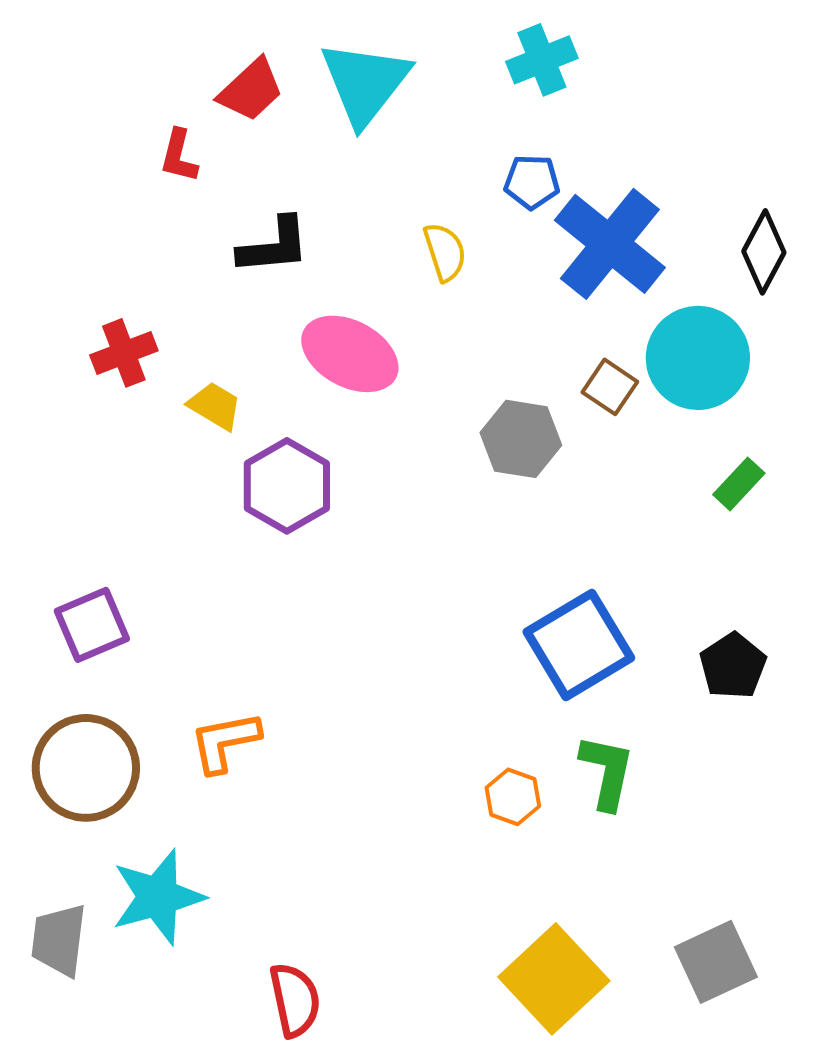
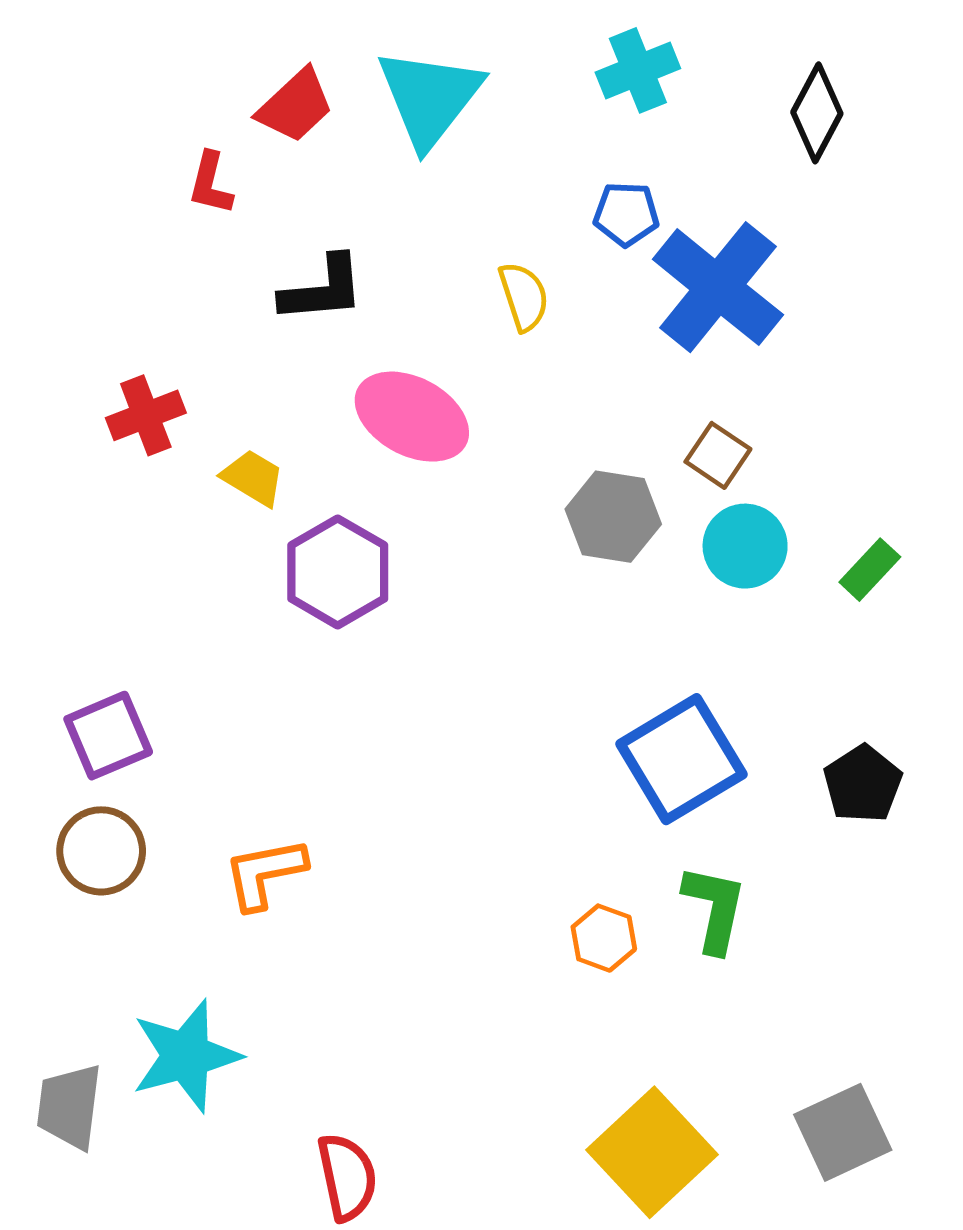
black diamond: (764, 252) -> (817, 113), moved
cyan circle: (698, 358) -> (745, 546), moved, size x0.7
brown circle: (86, 768) -> (101, 851), moved, size x0.7

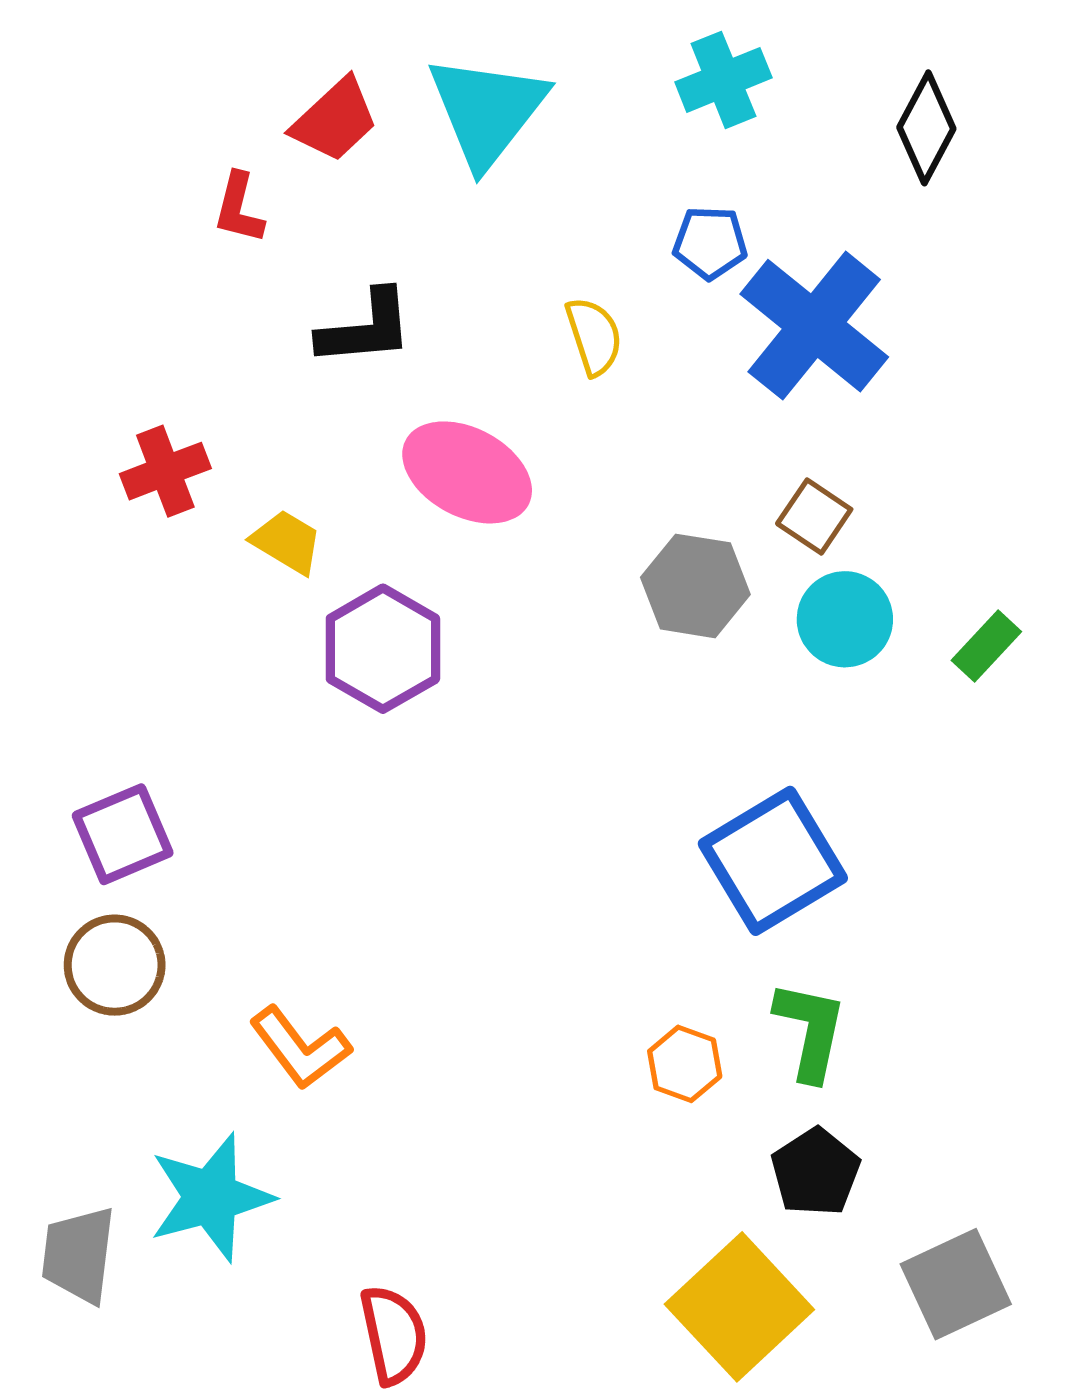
black pentagon: (863, 784) -> (816, 1172), moved
orange L-shape: (265, 873) -> (300, 1048), moved, turned -116

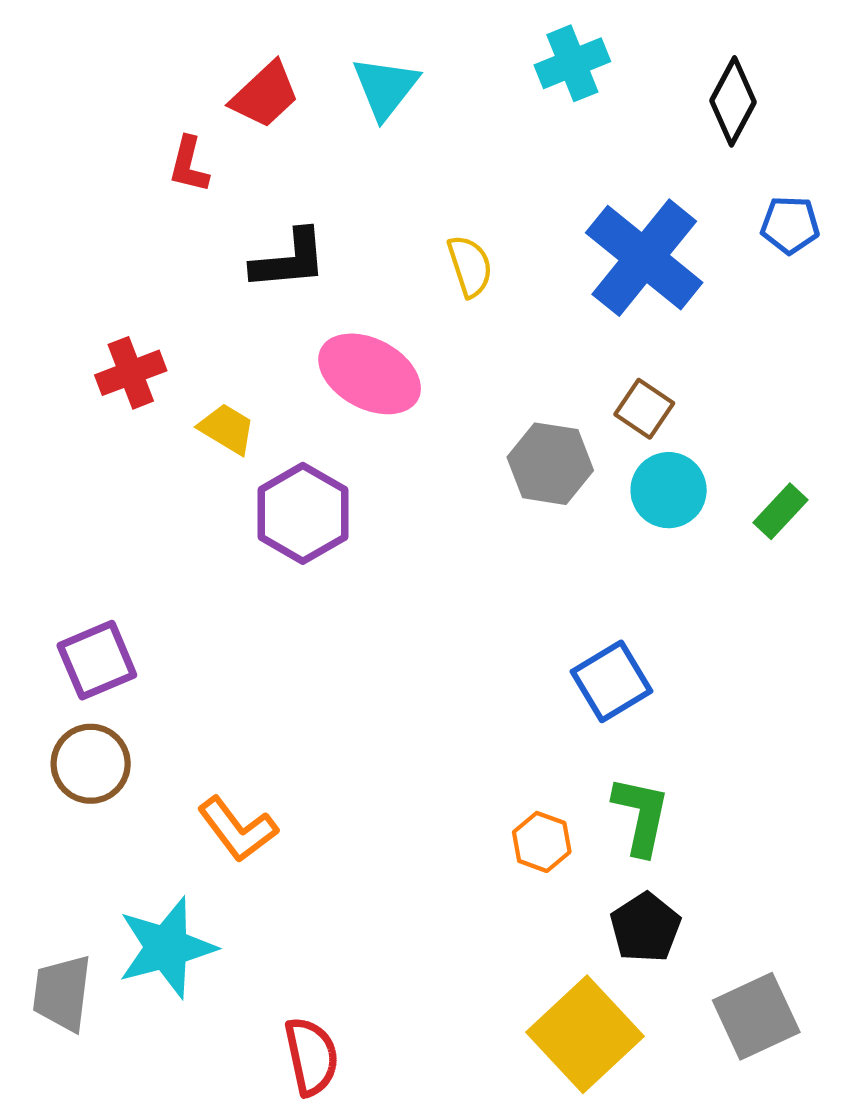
cyan triangle: (487, 111) -> (385, 88), size x0.7
blue pentagon: (710, 243) -> (790, 225), moved
blue square: (773, 861) -> (611, 681), size x0.7

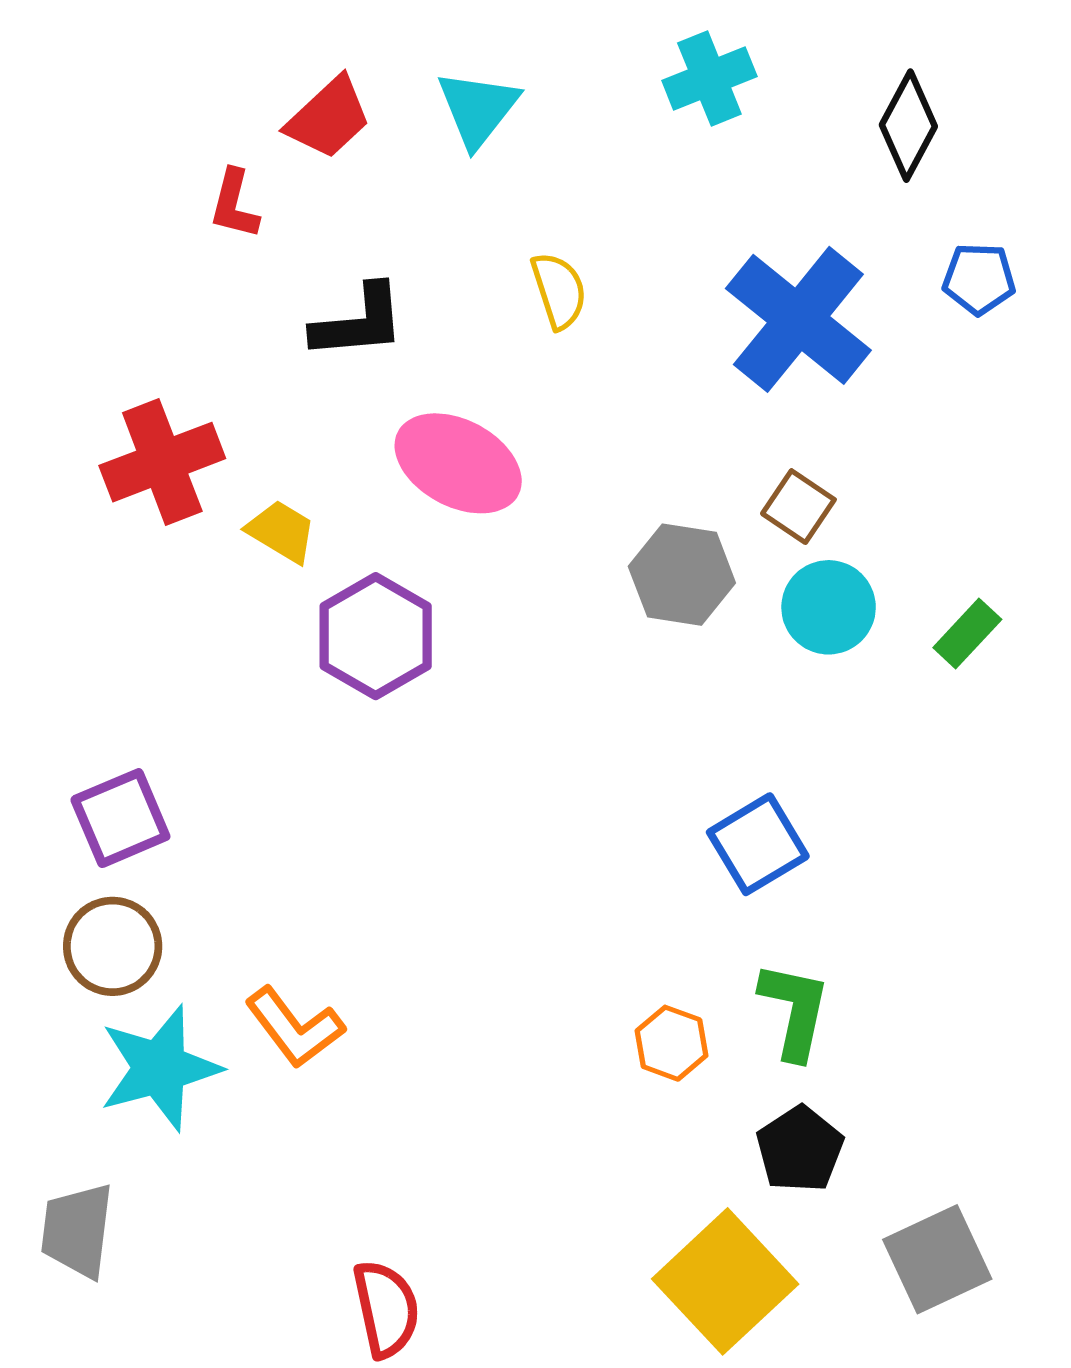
yellow semicircle: (470, 266) -> (559, 291), moved
red cross: (131, 373) -> (162, 462), size x1.4
cyan star: (167, 948) -> (160, 1068), moved

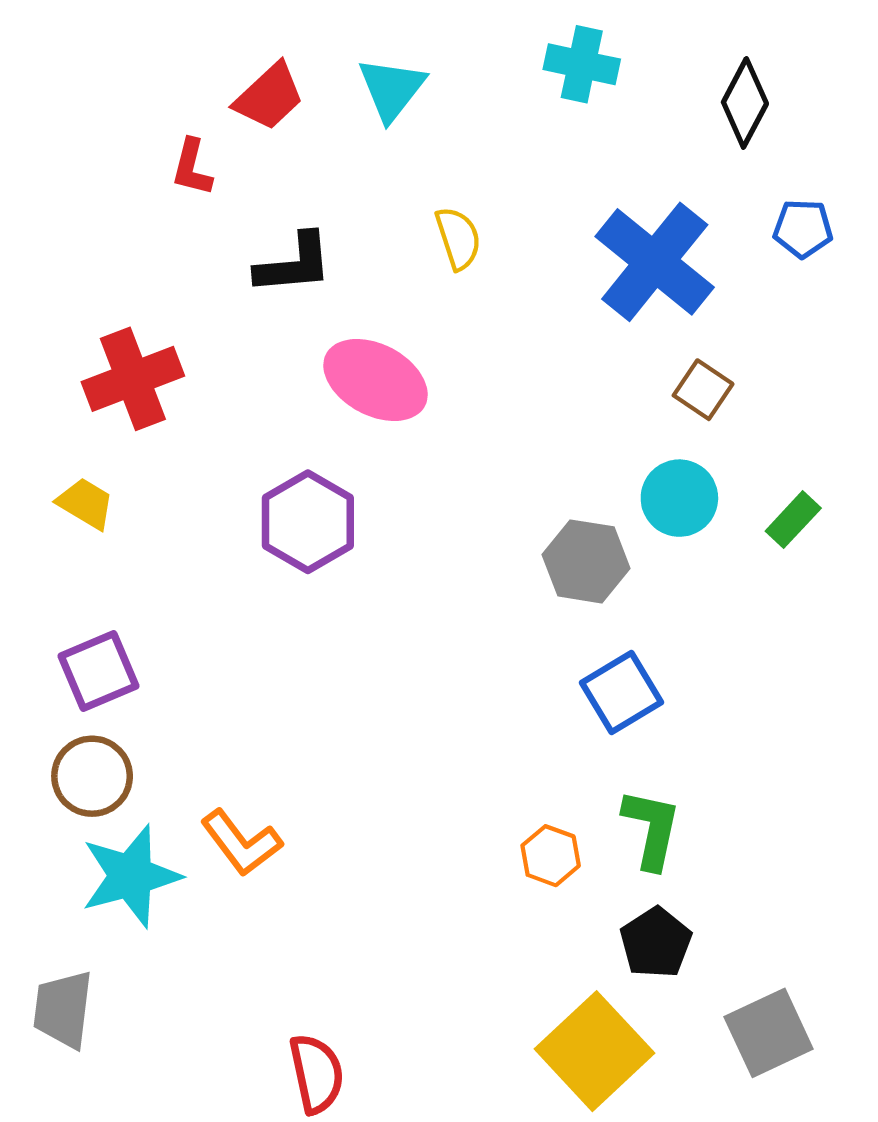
cyan cross: (709, 79) -> (582, 64), turned 34
brown square: (798, 507) -> (703, 390), moved
yellow trapezoid: (281, 531) -> (86, 503), moved
gray hexagon: (682, 575) -> (586, 561), moved

